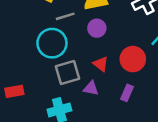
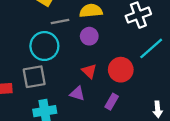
gray square: (67, 72) -> (34, 77), moved

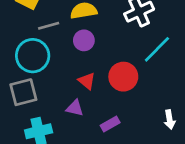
purple rectangle: (112, 102) -> (110, 124), moved, turned 35

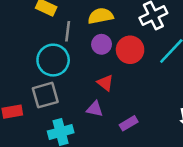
gray line: (49, 26) -> (68, 31), turned -66
red circle: (123, 77) -> (130, 50), moved

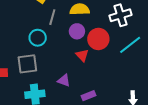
cyan circle: (53, 60) -> (38, 38), size x0.7
red triangle: (105, 83) -> (82, 55), moved

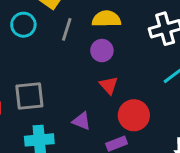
cyan circle: (38, 38) -> (23, 25), moved
red circle: (98, 39) -> (134, 115), moved

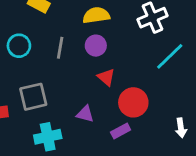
cyan circle: (23, 25) -> (19, 46), moved
gray line: (67, 29) -> (60, 48), moved

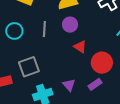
purple triangle: (85, 114) -> (69, 85), moved, turned 40

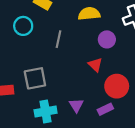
purple circle: (70, 25) -> (107, 39), moved
cyan circle: (14, 31) -> (23, 26), moved

